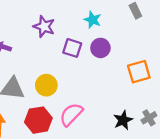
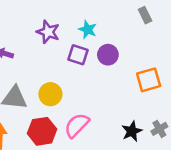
cyan star: (93, 20) -> (88, 30), moved

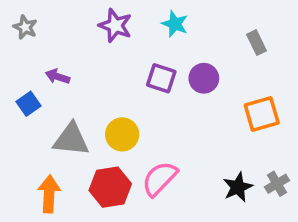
gray rectangle: (145, 15) -> (257, 43), moved
cyan star: (88, 30) -> (175, 24), moved
purple star: (48, 32) -> (115, 26), moved

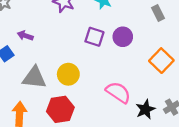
orange square: (262, 114) -> (161, 61), turned -30
pink semicircle: (160, 179) -> (118, 92), moved, turned 80

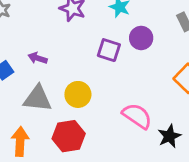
purple arrow: (25, 36) -> (38, 58), moved
purple circle: (123, 37) -> (141, 38), moved

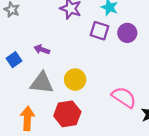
purple square: (109, 50) -> (100, 31), moved

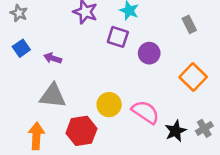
purple circle: (127, 33) -> (149, 53), moved
blue square: (14, 60) -> (21, 48), moved
yellow circle: (75, 80) -> (109, 105), moved

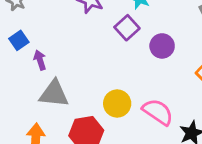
purple square: (118, 37) -> (127, 28), turned 30
purple arrow: (53, 58) -> (40, 60), moved, turned 54

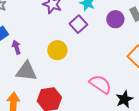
purple circle: (162, 46) -> (115, 19), moved
yellow circle: (117, 104) -> (57, 50), moved

